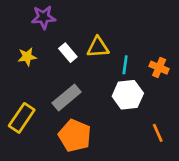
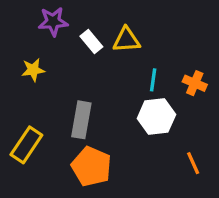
yellow triangle: (98, 47) -> (126, 40), moved
white rectangle: (68, 53) -> (91, 42), moved
gray rectangle: (67, 98) -> (81, 120), turned -40

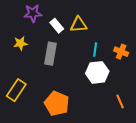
gray rectangle: (81, 120) -> (51, 54), moved

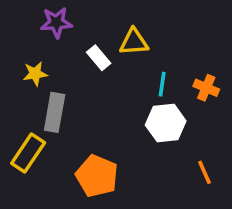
white rectangle: (57, 26) -> (99, 58), moved
gray rectangle: (51, 54) -> (55, 112), moved

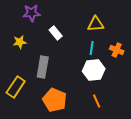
yellow triangle: (134, 42) -> (96, 24), moved
gray rectangle: (55, 112) -> (43, 67), moved
orange line: (204, 172) -> (97, 101), moved

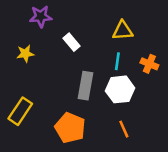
gray rectangle: (43, 67) -> (85, 86), moved

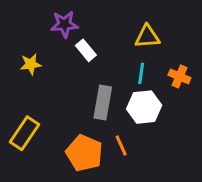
purple star: (41, 17) -> (64, 24), moved
orange line: (124, 129) -> (121, 145), moved

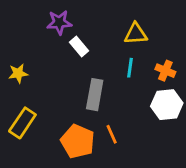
yellow star: (31, 64) -> (18, 73), moved
white hexagon: (144, 107) -> (167, 105), moved

